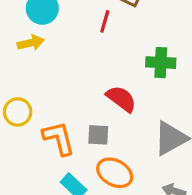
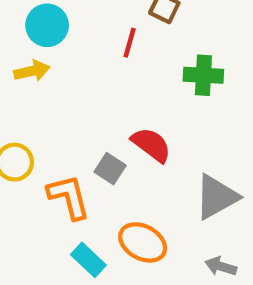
green cross: (161, 63) -> (203, 75), moved
gray square: (98, 135) -> (110, 169), moved, turned 30

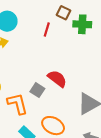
green cross: (203, 75) -> (82, 24), moved

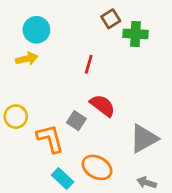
brown square: (63, 13) -> (111, 19), turned 32
red line: (47, 29) -> (89, 64), moved

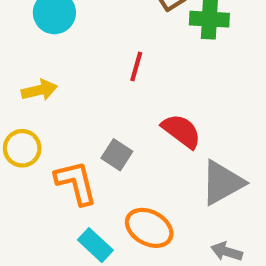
yellow arrow: (27, 59) -> (39, 90), moved
red semicircle: (102, 106) -> (181, 131), moved

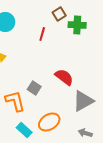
red line: (136, 66) -> (42, 34), moved
orange ellipse: (149, 228) -> (49, 122), turned -60

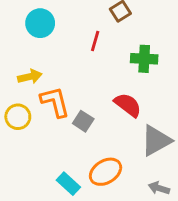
green cross: (77, 25) -> (144, 59), moved
orange L-shape: (15, 101) -> (55, 102), moved

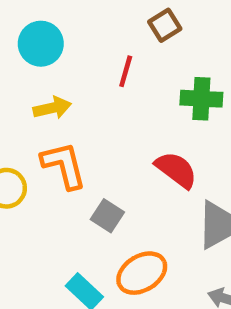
yellow arrow: (30, 77) -> (52, 108), moved
gray square: (83, 121) -> (107, 216), moved

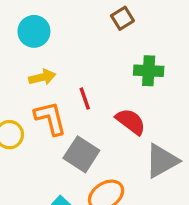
red line: (126, 71) -> (85, 99), moved, turned -35
gray square: (107, 216) -> (81, 154), size x1.5

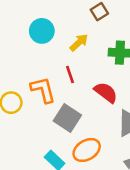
cyan circle: (34, 31) -> (42, 31), moved
yellow arrow: (42, 77) -> (79, 42), moved, turned -30

